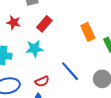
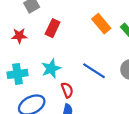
cyan star: (34, 49) -> (51, 69), moved
red semicircle: (42, 81) -> (67, 90), turned -72

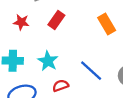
cyan star: (51, 69) -> (48, 61), turned -30
red semicircle: (67, 90) -> (61, 86), turned -98

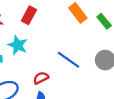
cyan star: (48, 61) -> (18, 45), moved

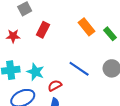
cyan star: (18, 45) -> (35, 72), moved

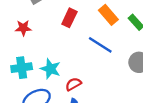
red rectangle: (43, 30) -> (69, 18), moved
blue line: (79, 69) -> (100, 45), moved

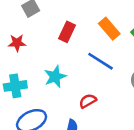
cyan star: (50, 69) -> (55, 77), moved, turned 30
red semicircle: (73, 84) -> (88, 101), moved

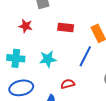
red rectangle: (67, 32) -> (66, 28), turned 56
blue line: (100, 61) -> (85, 56), turned 70

